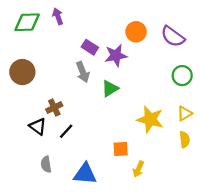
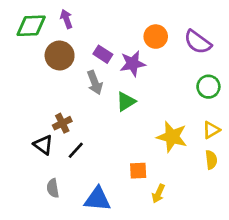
brown circle: (22, 72) -> (60, 56), moved

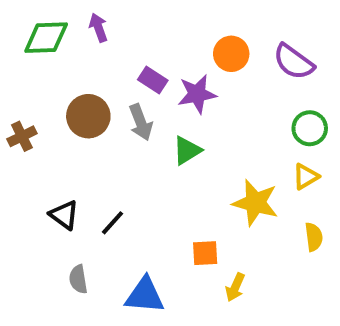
brown circle: (60, 56) -> (88, 116), moved
brown cross: (62, 123) -> (22, 136), moved
yellow triangle: (211, 130) -> (306, 177), moved

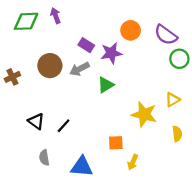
gray arrow: (141, 122) -> (79, 69), turned 84
green circle: (310, 128) -> (179, 59), moved

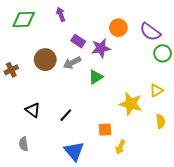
purple arrow: (56, 16) -> (61, 14), moved
black line: (64, 126) -> (66, 115), moved
gray semicircle: (44, 158) -> (24, 144), moved
blue triangle: (82, 167) -> (74, 151), turned 45

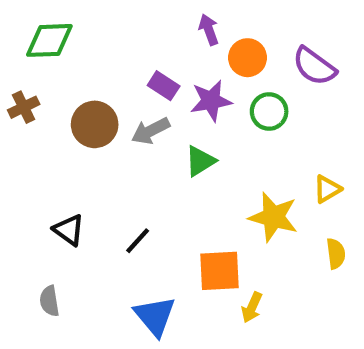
purple arrow: (61, 14) -> (209, 30), moved
green circle: (163, 53) -> (269, 111), moved
brown cross: (11, 70) -> (24, 107), moved
orange square: (105, 130) -> (220, 271), size x1.5

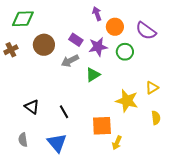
brown circle: (95, 124) -> (44, 45), moved
black line: (138, 241) -> (64, 112), turned -72
blue triangle: (155, 316) -> (57, 143), moved

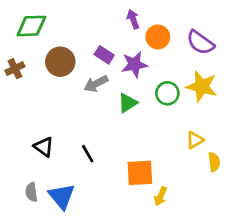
green circle: (125, 52) -> (167, 93), moved
yellow triangle: (152, 88) -> (195, 140), moved
yellow star: (127, 101) -> (202, 86), moved
blue triangle: (57, 143) -> (62, 196), moved

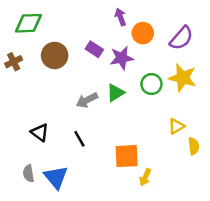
purple semicircle: (200, 42) -> (181, 38), turned -85
gray arrow: (96, 84) -> (87, 100), moved

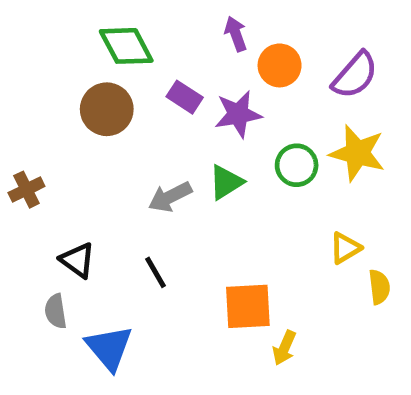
green diamond: (29, 23) -> (126, 46), moved, turned 64
brown cross: (14, 62) -> (26, 190), moved
gray semicircle: (29, 173) -> (56, 311), moved

